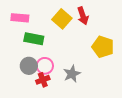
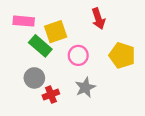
yellow square: (62, 19) -> (56, 32), moved, turned 30
green rectangle: (34, 39) -> (40, 46), turned 30
pink circle: (45, 66) -> (78, 55), moved

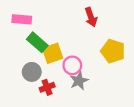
yellow square: (56, 32) -> (53, 53), moved
pink circle: (78, 55) -> (72, 65), moved

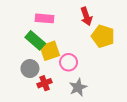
pink rectangle: (22, 19) -> (45, 18), moved
yellow pentagon: (113, 51) -> (103, 36), moved
gray star: (79, 81) -> (78, 87), moved

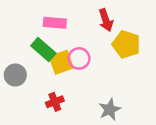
pink circle: (69, 62) -> (79, 58), moved
gray circle: (30, 69) -> (15, 75), moved
gray star: (78, 87) -> (110, 109), moved

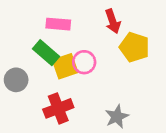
red cross: (55, 102) -> (58, 108), size x1.5

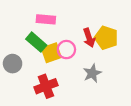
red arrow: (113, 21) -> (89, 38), moved
gray star: (117, 117) -> (92, 73), moved

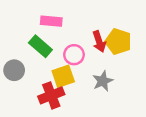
yellow square: (51, 53) -> (63, 76), moved

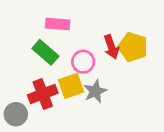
gray circle: (14, 70) -> (16, 114), moved
gray star: (103, 81) -> (95, 91), moved
red cross: (51, 95) -> (43, 94), moved

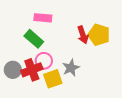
pink circle: (83, 62) -> (44, 61), moved
yellow square: (71, 86) -> (53, 79), moved
gray circle: (16, 114) -> (13, 70), moved

